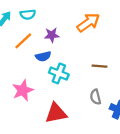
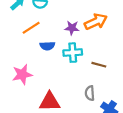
purple star: (52, 35) -> (72, 28), moved
cyan cross: (59, 73) -> (73, 53), moved, turned -36

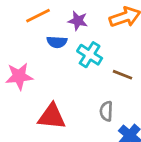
purple star: (72, 28) -> (78, 21), moved
cyan cross: (73, 53) -> (90, 55), turned 30

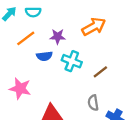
brown line: (123, 75) -> (100, 72), turned -49
pink star: (19, 76) -> (20, 88), turned 30

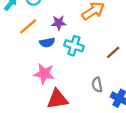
brown line: (100, 72) -> (113, 52), moved
pink star: (20, 88) -> (44, 74), moved

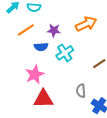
cyan cross: (74, 46) -> (65, 53), turned 30
pink star: (44, 74) -> (35, 74), turned 30

